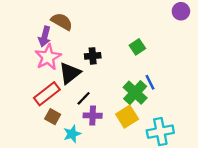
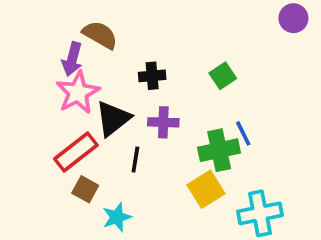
black cross: (93, 56) -> (152, 76), moved
green cross: (135, 93) -> (219, 150), turned 35
black line: (84, 98) -> (135, 159), turned -35
purple cross: (93, 116) -> (163, 122), moved

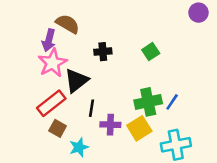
purple cross: (163, 122) -> (110, 125), moved
blue line: (243, 133) -> (172, 102), moved, turned 60

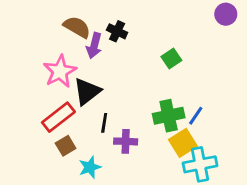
purple arrow: (49, 40) -> (94, 46), moved
black cross: (103, 52) -> (117, 31), moved, turned 30
brown square: (58, 128) -> (66, 146), turned 30
yellow square: (139, 128) -> (183, 143), moved

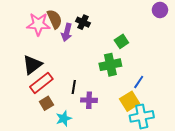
brown semicircle: (77, 27) -> (55, 19), turned 36
pink star: (60, 71) -> (38, 24), moved, turned 30
black triangle: (87, 91) -> (32, 65), moved
green cross: (169, 116) -> (110, 65), moved

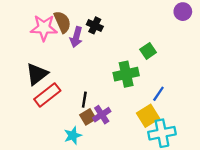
green square: (121, 41) -> (148, 51), moved
purple cross: (89, 100) -> (102, 115), turned -35
brown square: (46, 103) -> (88, 117), moved

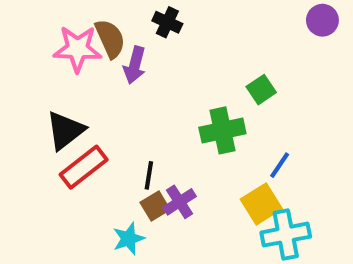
black cross: (95, 25) -> (167, 22), moved

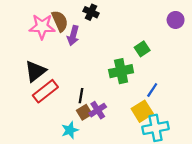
purple circle: (322, 20) -> (176, 20), moved

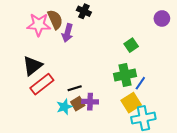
green cross: (121, 71) -> (125, 75), moved
black line: (81, 96) -> (75, 88), turned 64
purple cross: (98, 110) -> (90, 102), turned 35
cyan star: (70, 130) -> (64, 107), moved

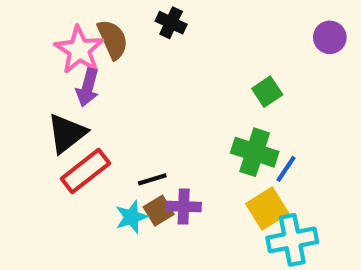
pink star: (39, 25) -> (79, 50), turned 30
purple arrow: (67, 33) -> (88, 87), moved
green cross: (125, 75) -> (255, 152), turned 30

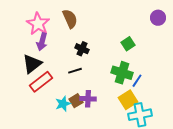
black cross: (171, 23) -> (82, 49), moved
brown semicircle: (113, 39) -> (70, 19), moved
black line: (152, 179) -> (75, 71), moved

